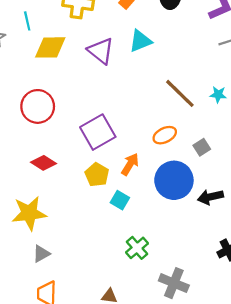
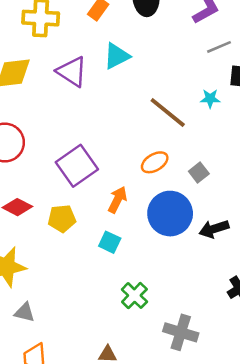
cyan star: (218, 95) -> (210, 99), moved
yellow pentagon: (97, 175) -> (62, 218), moved, turned -30
gray triangle: (41, 254) -> (24, 312), turned 48

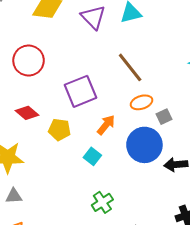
brown line: (168, 112) -> (130, 67), moved
gray square: (199, 172) -> (164, 117), moved
gray triangle: (24, 312) -> (14, 196), turned -30

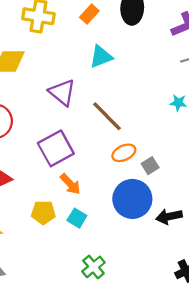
purple triangle: (93, 17) -> (62, 92), moved
orange arrow: (106, 125) -> (70, 184), moved, turned 105
yellow pentagon: (59, 130) -> (43, 212), moved

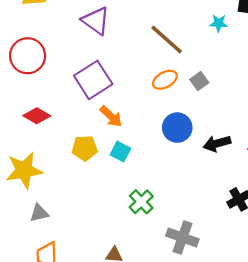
brown line: (107, 116) -> (167, 40), moved
gray square: (150, 166) -> (199, 81), moved
blue circle: (132, 199) -> (177, 128), size x0.7

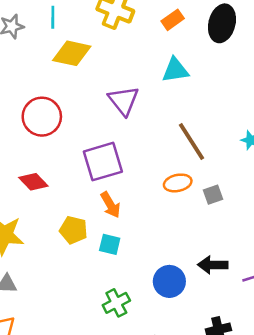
blue circle: (177, 128) -> (169, 281), moved
cyan square: (120, 152) -> (110, 244), turned -30

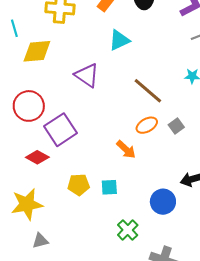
purple square: (103, 162) -> (61, 130), moved
orange arrow: (110, 205) -> (126, 149), moved

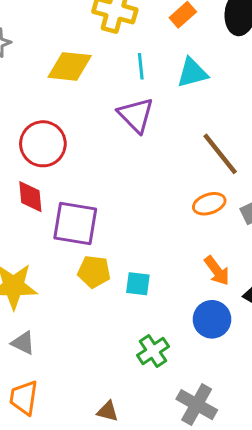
cyan line: (14, 28) -> (141, 66), moved
purple square: (61, 130) -> (75, 224), moved, turned 32
orange arrow: (126, 149) -> (217, 271), moved
red diamond: (37, 157) -> (30, 197), moved, turned 45
gray triangle: (40, 241) -> (23, 343), turned 30

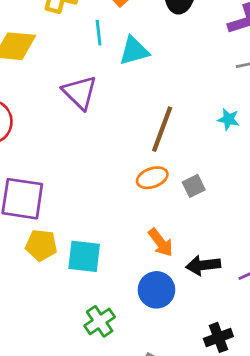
cyan line: (141, 66) -> (99, 33), moved
brown line: (220, 154) -> (162, 129), turned 60
cyan square: (138, 284) -> (84, 256), size x1.4

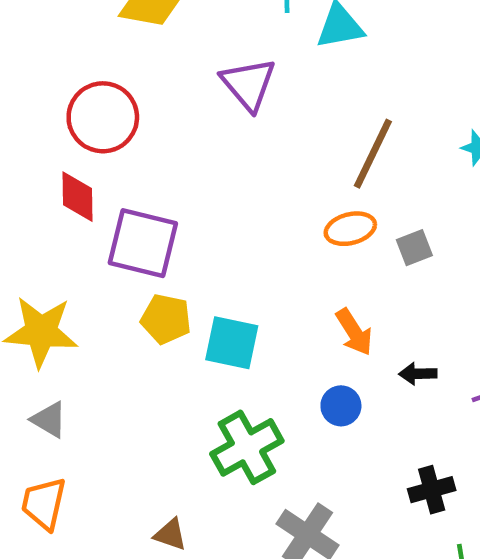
black arrow: (203, 265) -> (418, 374), size x0.7
blue circle: (156, 290) -> (341, 406), size x0.7
green cross: (100, 321) -> (247, 447), size x1.4

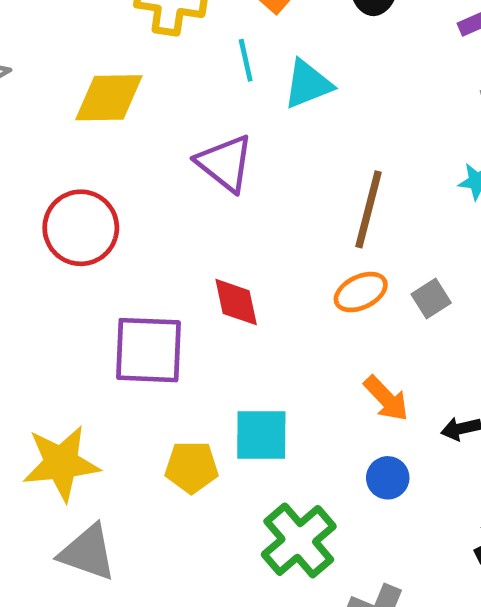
red diamond: (77, 197) -> (236, 302), moved
yellow pentagon: (166, 319) -> (192, 467), moved
gray triangle: (49, 420) -> (88, 553), size x1.5

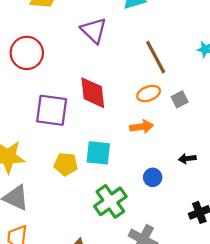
brown line: (369, 209) -> (156, 57), turned -48
red diamond: (236, 302) -> (93, 93), size x1.4
orange arrow: (386, 398) -> (142, 127), moved, turned -60

